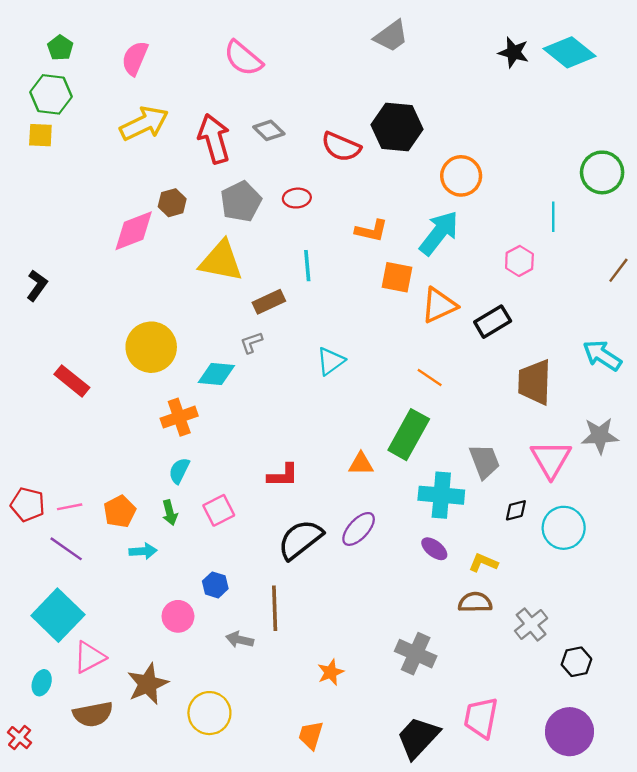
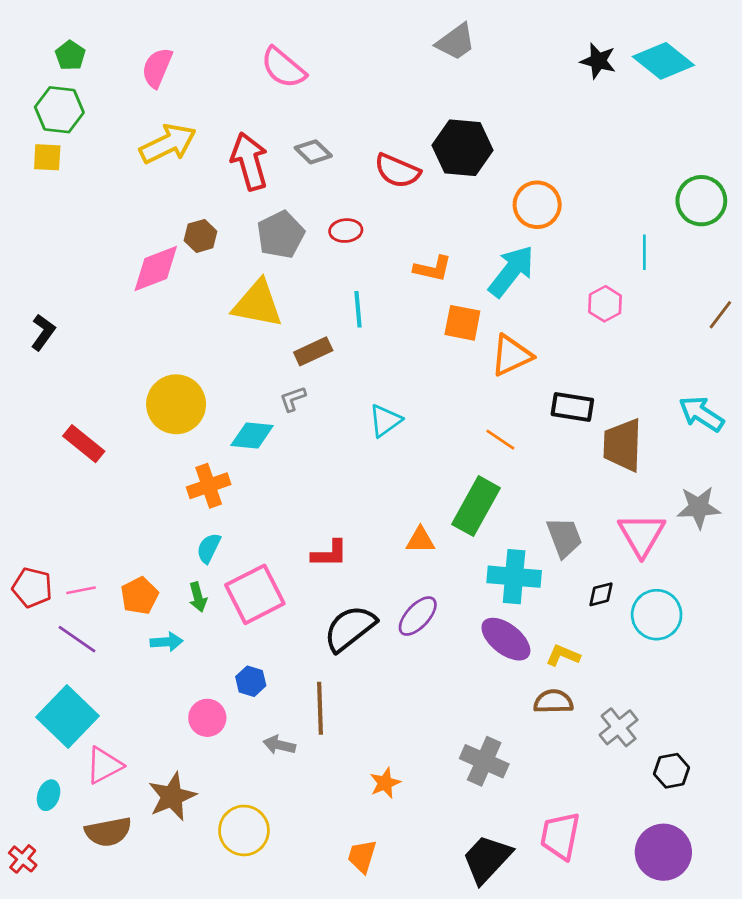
black rectangle: (493, 322) -> (572, 407), moved, turned 40
pink square: (219, 510) -> (255, 594), size x1.6
purple ellipse: (434, 549) -> (506, 639), size x1.6

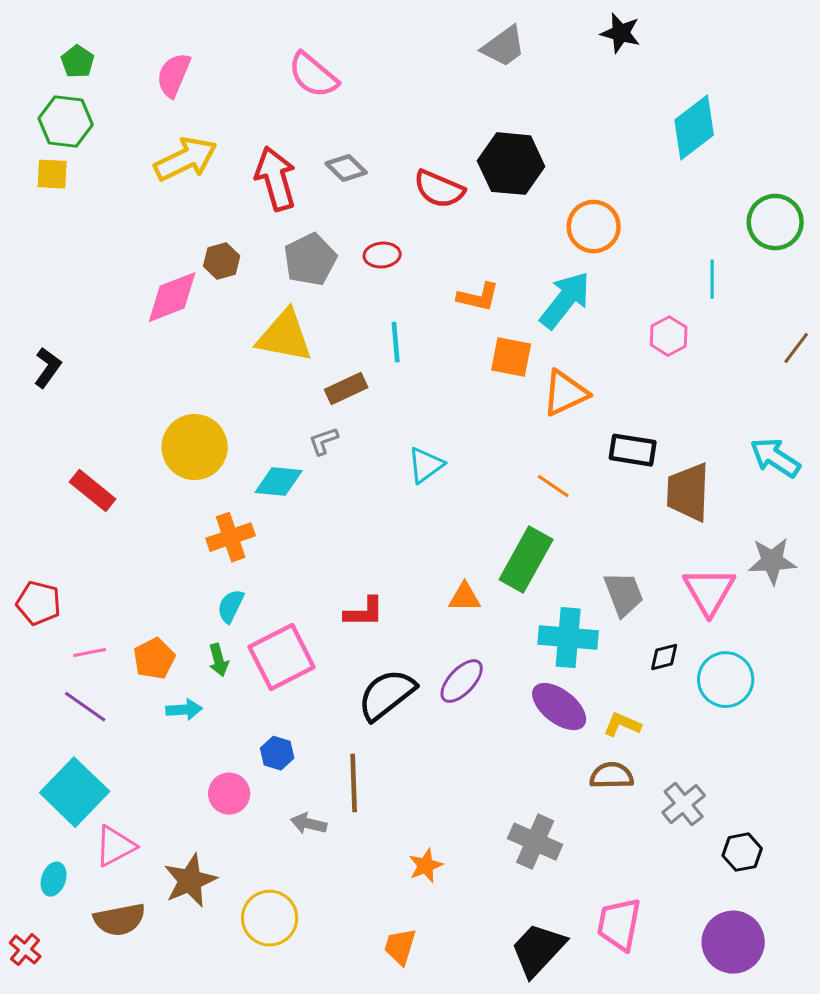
black star: (598, 61) -> (621, 33), moved
cyan diamond: (663, 61) -> (694, 128), moved, turned -76
red pentagon: (32, 588) -> (39, 603), moved

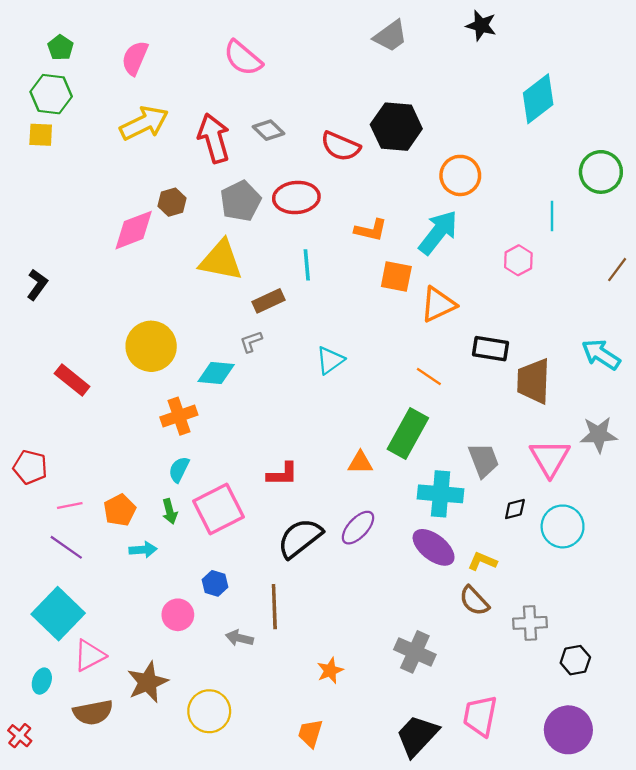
red ellipse: (382, 255) -> (296, 198), size x1.6
brown semicircle: (612, 776) -> (474, 601), turned -132
gray cross: (684, 804) -> (530, 623), turned 36

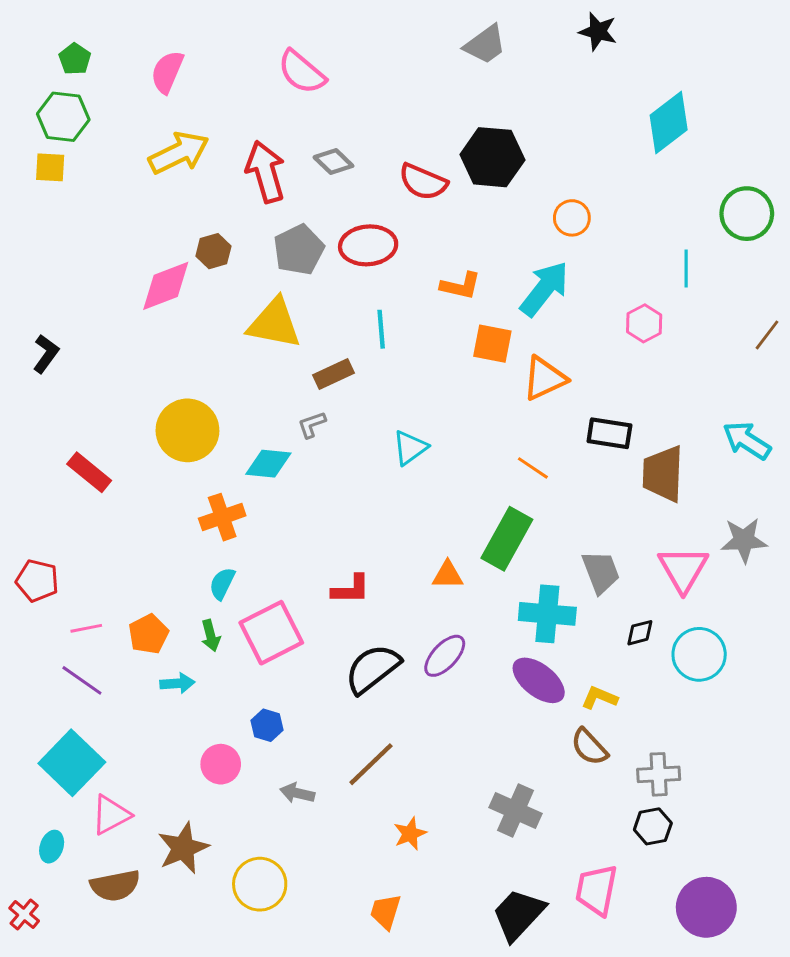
orange circle: (460, 175) -> (572, 218), size x0.7
brown line: (274, 607) -> (371, 764), moved, turned 48
black hexagon: (575, 660) -> (653, 826), moved

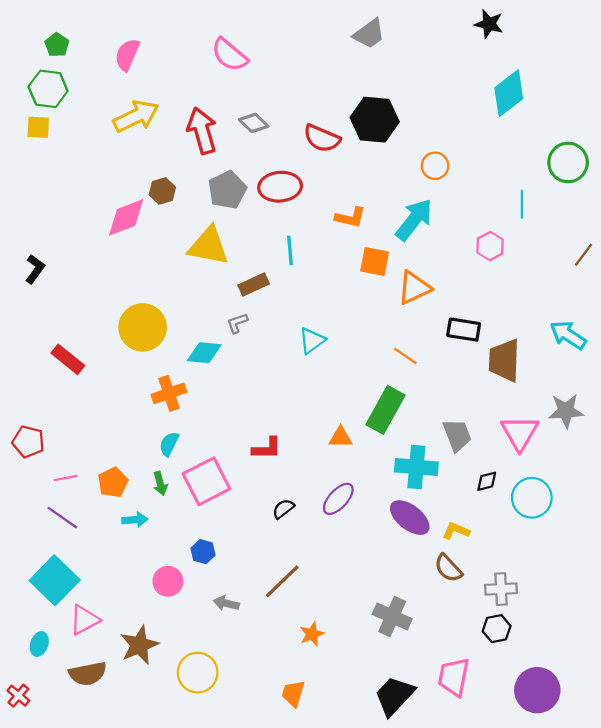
black star: (598, 31) -> (489, 24), moved
black semicircle: (372, 669) -> (283, 509), size x0.5

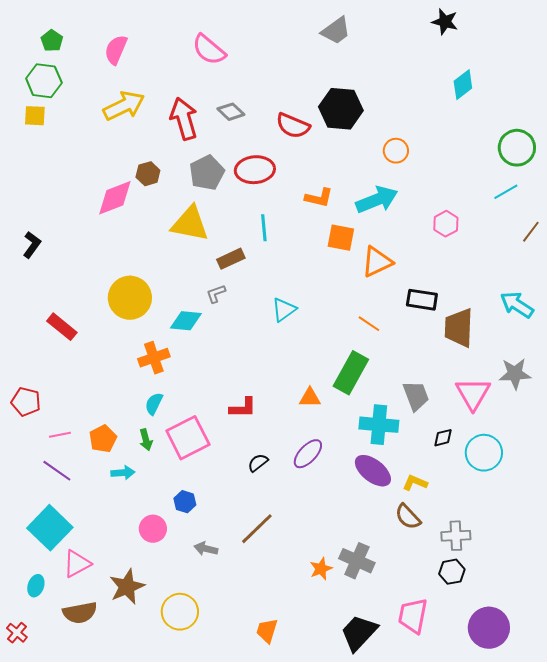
cyan diamond: (509, 93) -> (463, 85), size x0.7
cyan line: (522, 204) -> (506, 192), moved, turned 60
cyan arrow: (414, 220) -> (377, 200), turned 30
orange star: (312, 634) -> (321, 569), moved

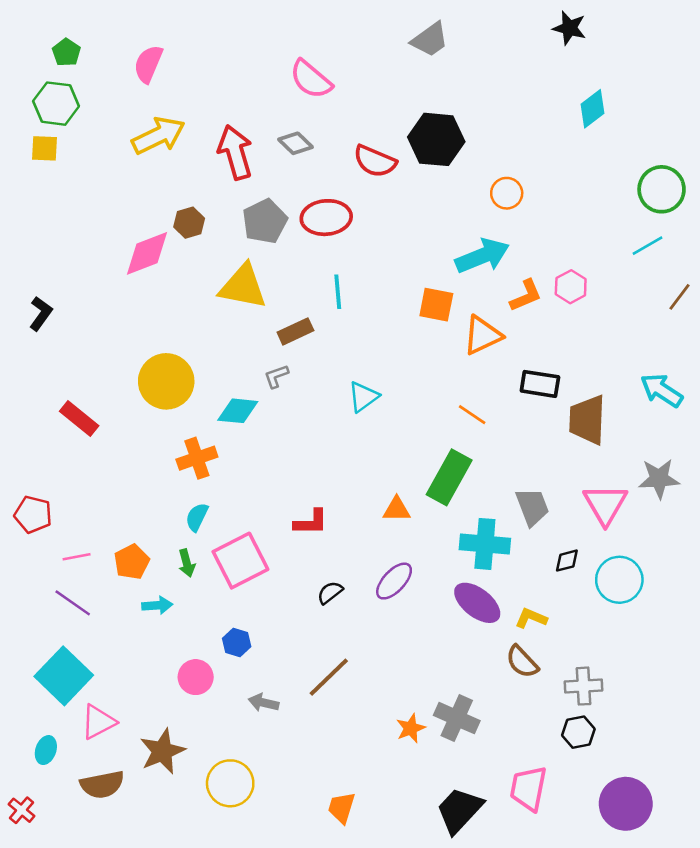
pink semicircle: (209, 50) -> (311, 79), moved
orange L-shape: (319, 198) -> (526, 296), moved, turned -36

